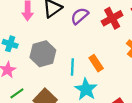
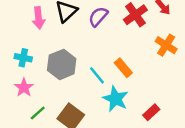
cyan line: (72, 67) -> (97, 75), turned -35

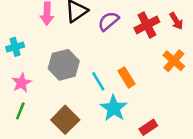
cyan cross: (23, 58) -> (15, 47), moved, turned -35
green line: (38, 113) -> (20, 111), moved, turned -35

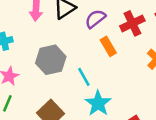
orange rectangle: (126, 77) -> (108, 46), moved

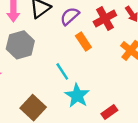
gray hexagon: (51, 60) -> (20, 45), moved

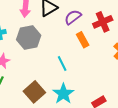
cyan star: (77, 96) -> (63, 94), moved

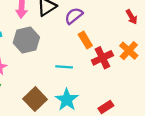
red cross: (103, 22) -> (102, 58), moved
cyan line: (62, 64) -> (64, 67), turned -56

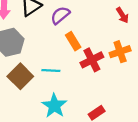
orange cross: (129, 51) -> (120, 52), turned 30
brown square: (35, 99) -> (20, 76), moved

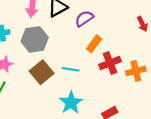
orange rectangle: (73, 41) -> (94, 44), turned 63
orange cross: (120, 52) -> (136, 71), moved

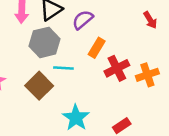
gray hexagon: (35, 39) -> (44, 42), moved
cyan line: (71, 69) -> (63, 68), moved

